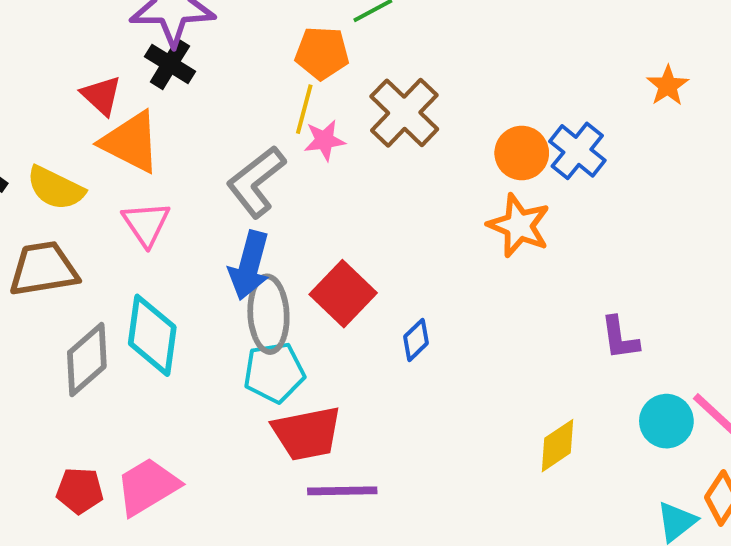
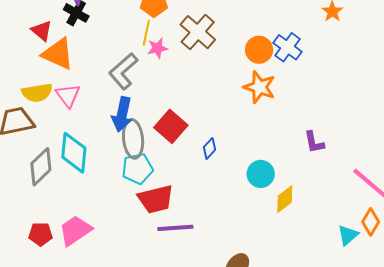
yellow semicircle: (56, 188) -> (37, 93), moved, turned -32
cyan circle: (666, 421) -> (261, 174), moved

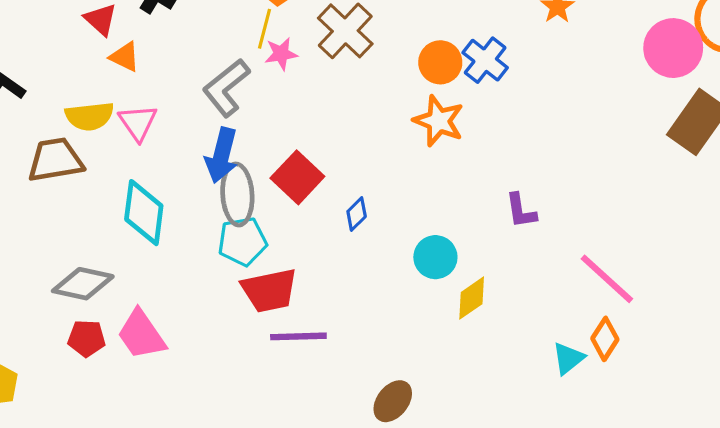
orange triangle: (58, 54) -> (125, 57), size x0.6
gray diamond: (41, 167) -> (83, 284), moved, turned 54
pink trapezoid: (75, 230) -> (141, 335), turned -93

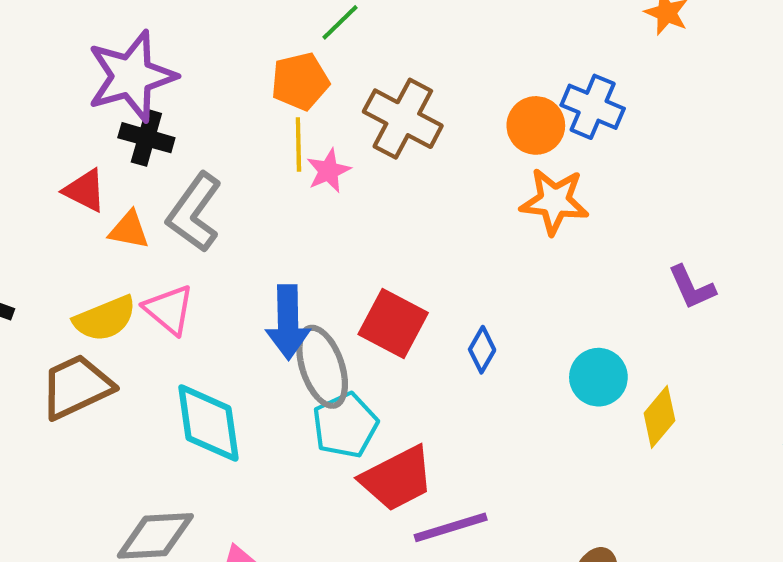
gray L-shape: (226, 88) -> (194, 212), moved

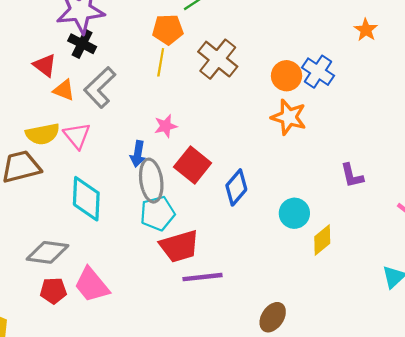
pink star: (329, 171) -> (166, 126), moved
blue arrow: (288, 322) -> (138, 154), size x0.7
blue diamond: (482, 350) -> (236, 187), size x1.5

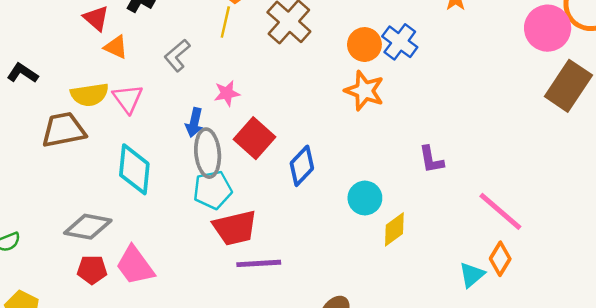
gray L-shape: (100, 87) -> (177, 55), moved, size x0.7

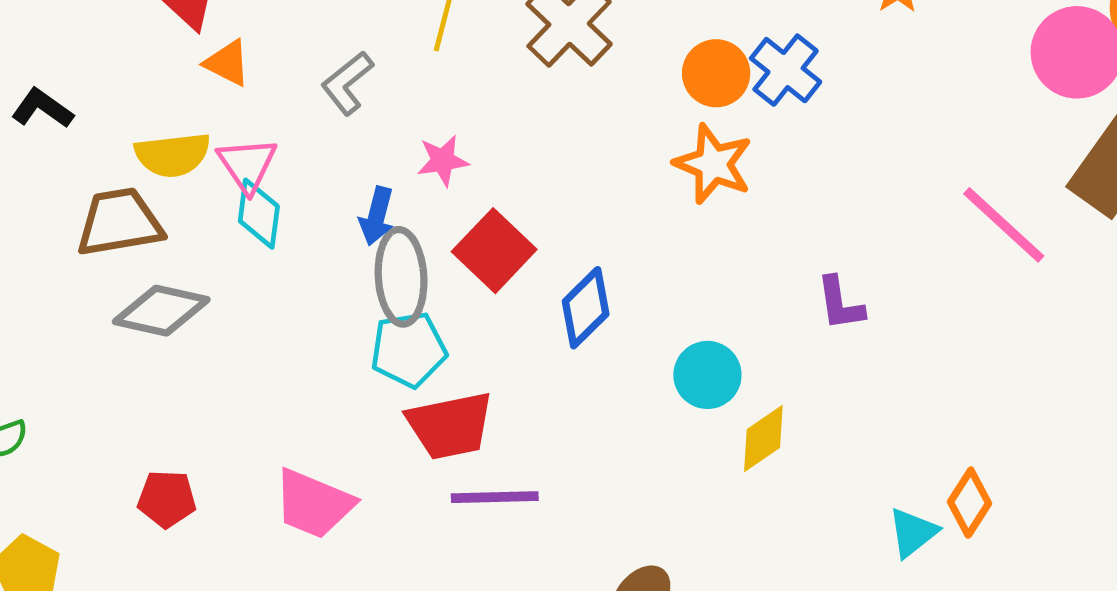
cyan diamond: (134, 169) -> (259, 214), moved, size x0.7
pink line: (500, 211) -> (1004, 225), moved
gray diamond: (88, 227) -> (161, 311), moved
pink trapezoid: (135, 265) -> (314, 504), moved, turned -33

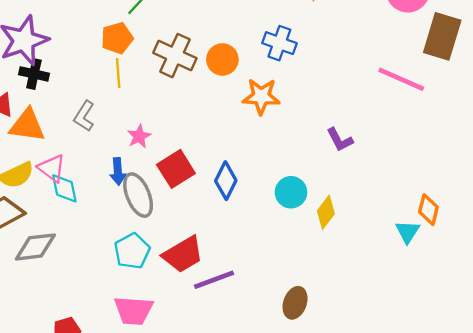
orange triangle: (227, 63) -> (27, 125), size x1.6
orange circle: (716, 73) -> (222, 59), moved
red square: (494, 251) -> (176, 169), turned 33
cyan pentagon: (409, 350) -> (132, 251), moved

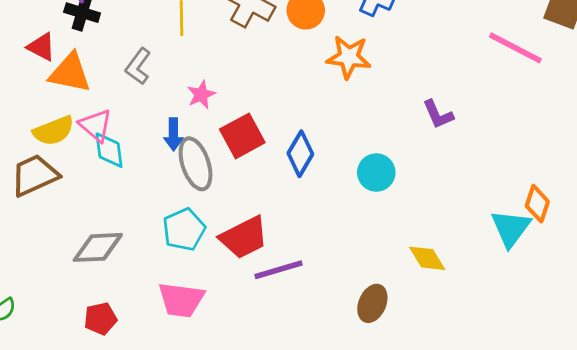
yellow diamond: (326, 212) -> (427, 258), moved, turned -72
cyan triangle: (407, 232) -> (511, 228), size x1.4
gray diamond: (35, 247) -> (98, 247), moved

